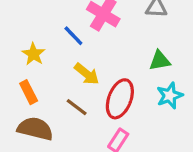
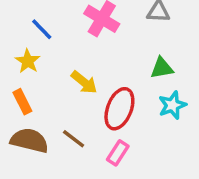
blue line: (73, 36) -> (42, 29), moved
brown line: (77, 107) -> (74, 139), moved

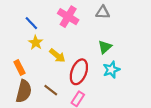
yellow star: (28, 61) -> (36, 43), moved
green triangle: (162, 68) -> (105, 47), turned -32
brown semicircle: (29, 140) -> (24, 91), turned 90

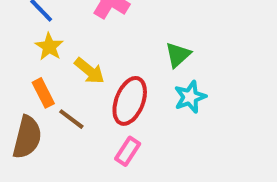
orange rectangle: (19, 67) -> (43, 93), moved
brown line: (51, 90) -> (71, 119), moved

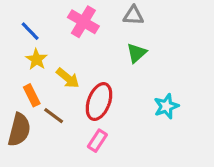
green triangle: (178, 55) -> (137, 53), moved
cyan star: (190, 97) -> (166, 106), moved

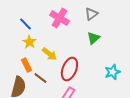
gray triangle: (133, 16) -> (91, 14), turned -40

